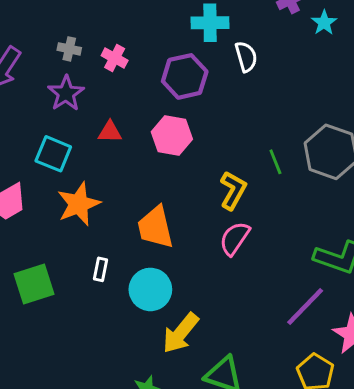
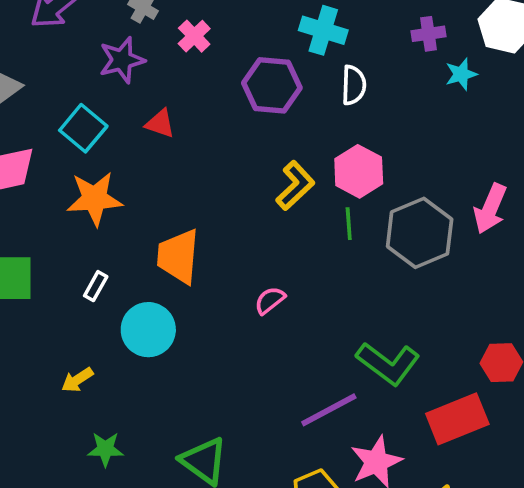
pink hexagon: (172, 135) -> (359, 171), moved
yellow L-shape: (233, 190) -> (295, 186), moved
pink semicircle: (235, 238) -> (270, 300), size x0.7
yellow arrow: (181, 333) -> (77, 380), moved, size x0.6

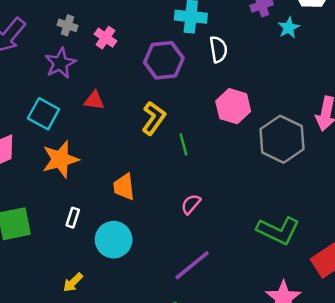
yellow L-shape: (295, 186) -> (154, 118), moved
green line: (349, 224) -> (183, 144), moved
orange trapezoid: (178, 256) -> (124, 187), size x0.7
purple line: (329, 410) -> (192, 265), moved

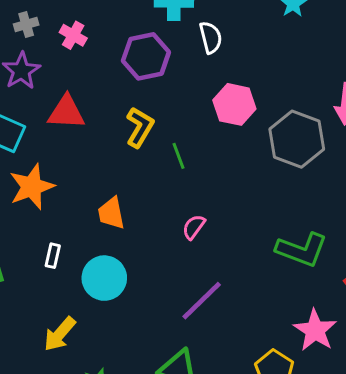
gray cross: (67, 25) -> (26, 24), turned -30
red triangle: (94, 101) -> (66, 112), size x1.5
yellow arrow: (73, 283) -> (60, 334), size x1.4

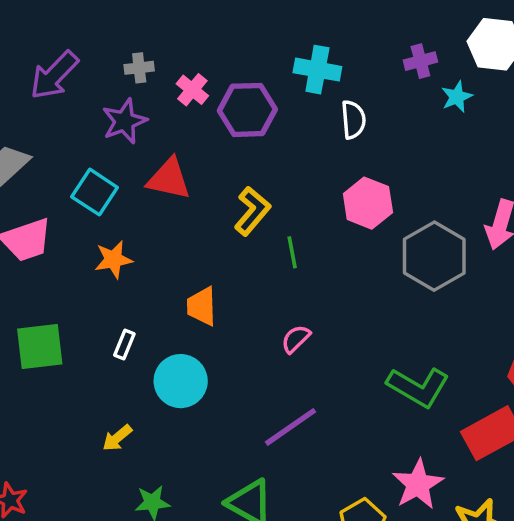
purple hexagon: (146, 56) -> (247, 110), moved
orange star: (32, 187) -> (113, 259), size x0.7
yellow arrow: (60, 334) -> (117, 438), size x0.7

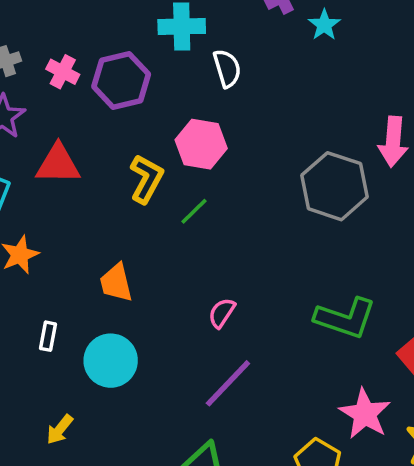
pink hexagon: (368, 203) -> (201, 144), moved
green line: (292, 252) -> (194, 211), turned 68
pink semicircle: (296, 339) -> (222, 313), moved

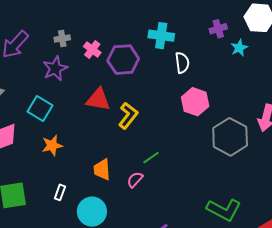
pink hexagon: (201, 144) -> (195, 102), moved
red triangle: (58, 164) -> (98, 100), moved
green line: (194, 211) -> (151, 158), moved
pink semicircle: (222, 313) -> (135, 180), moved

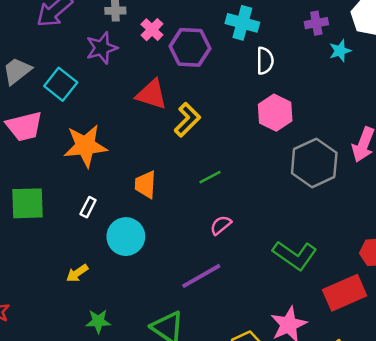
cyan square: (40, 108) -> (61, 84), moved
orange star: (52, 145) -> (85, 146), size x1.6
pink semicircle: (135, 180) -> (221, 225), moved

